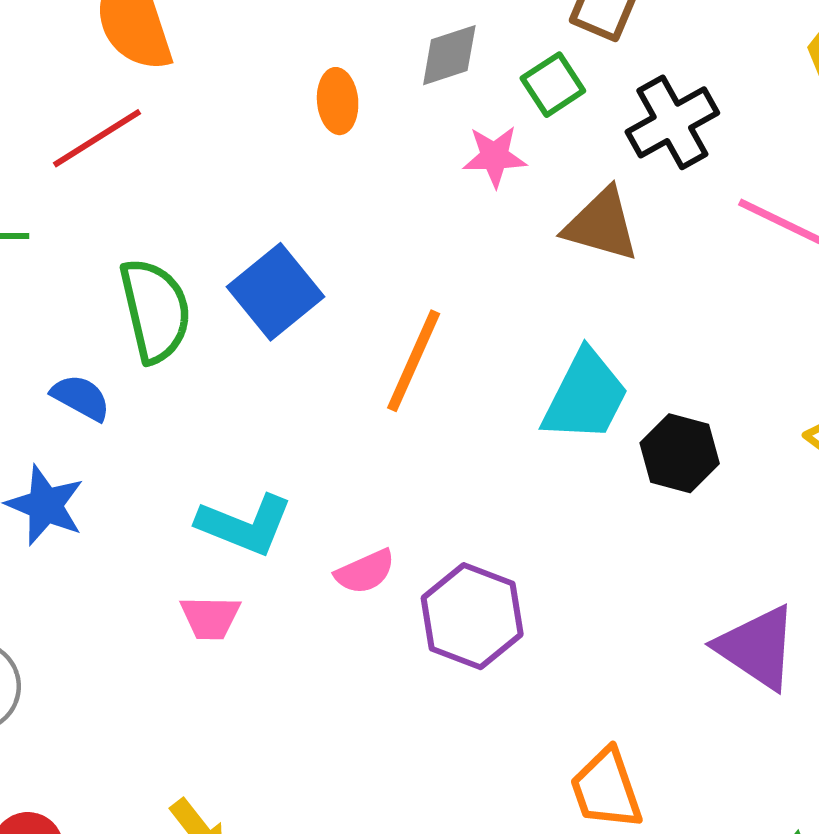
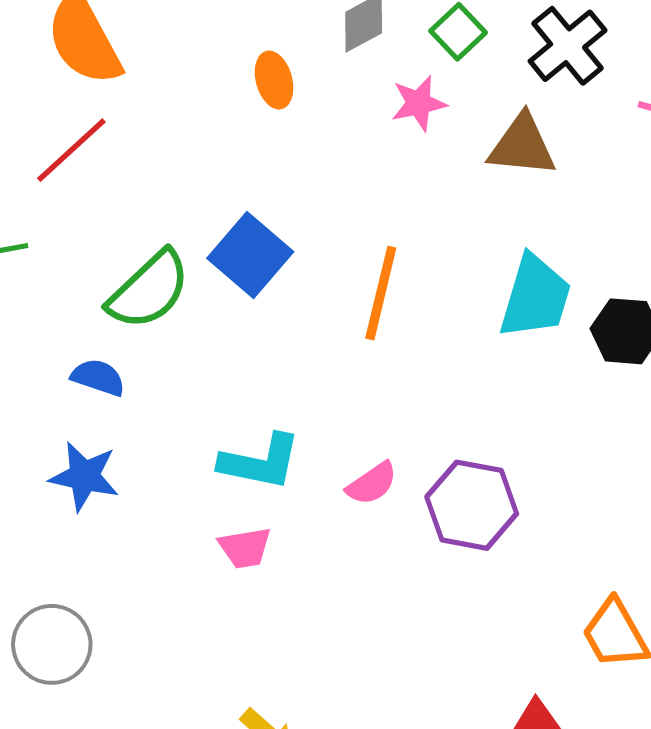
green semicircle: (155, 310) -> (149, 290), turned 70

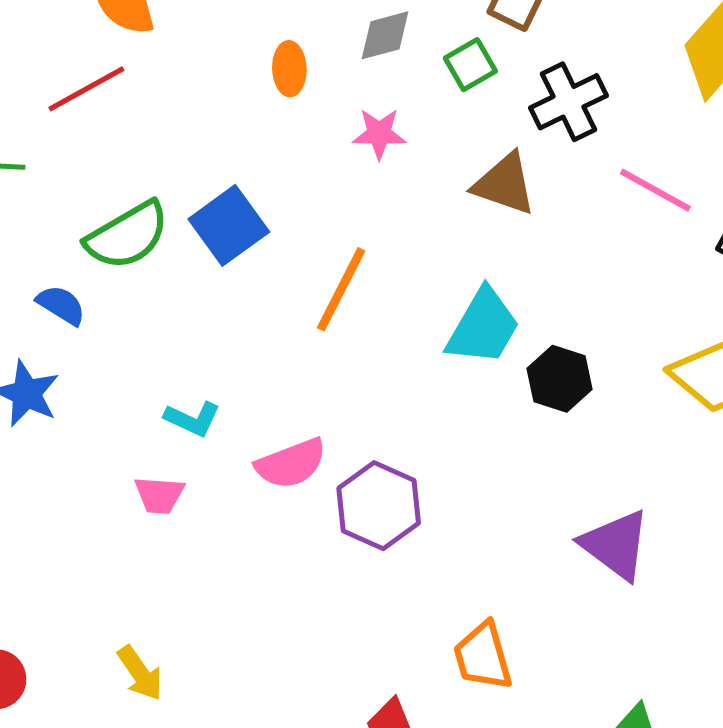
pink star: (419, 103) -> (379, 134), moved
cyan L-shape: (260, 462) -> (193, 419), size x0.7
pink semicircle: (372, 484) -> (291, 464), size x1.4

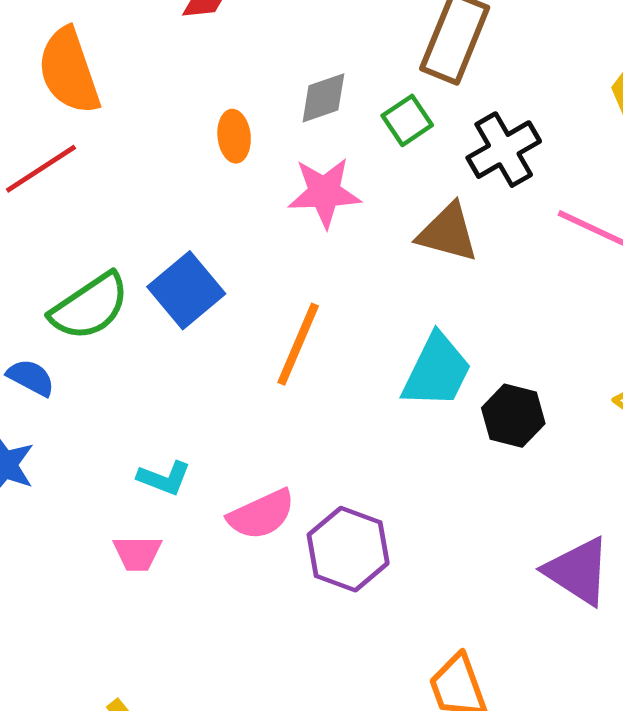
pink star: (379, 134) -> (324, 192), size x1.4

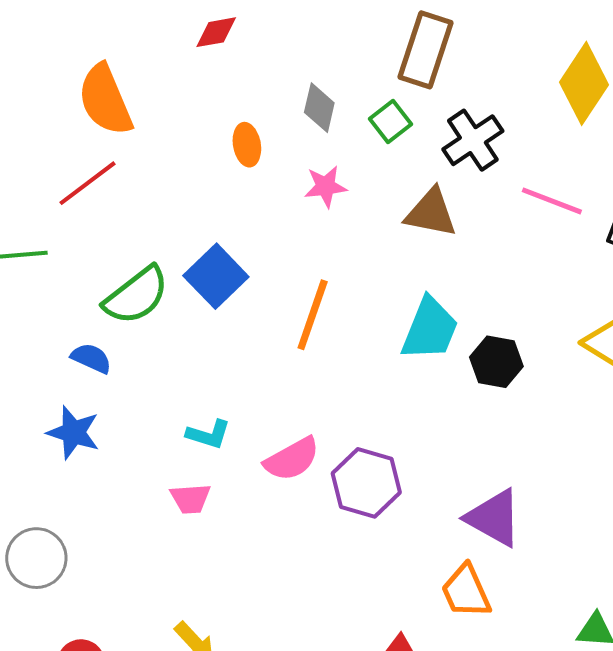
gray diamond: (323, 98) -> (319, 108), turned -54
pink star: (324, 192) -> (326, 186), size x0.7
purple triangle: (578, 571) -> (494, 518), moved

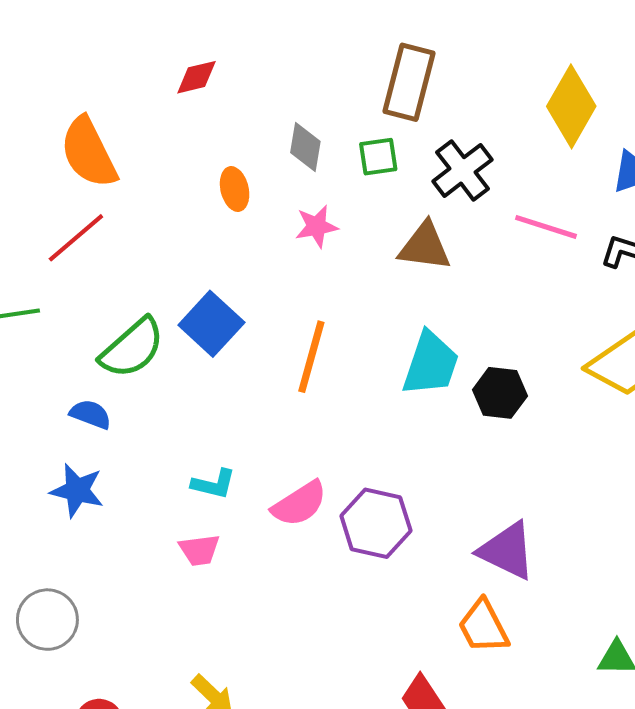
green square: (391, 121) -> (378, 157), turned 33

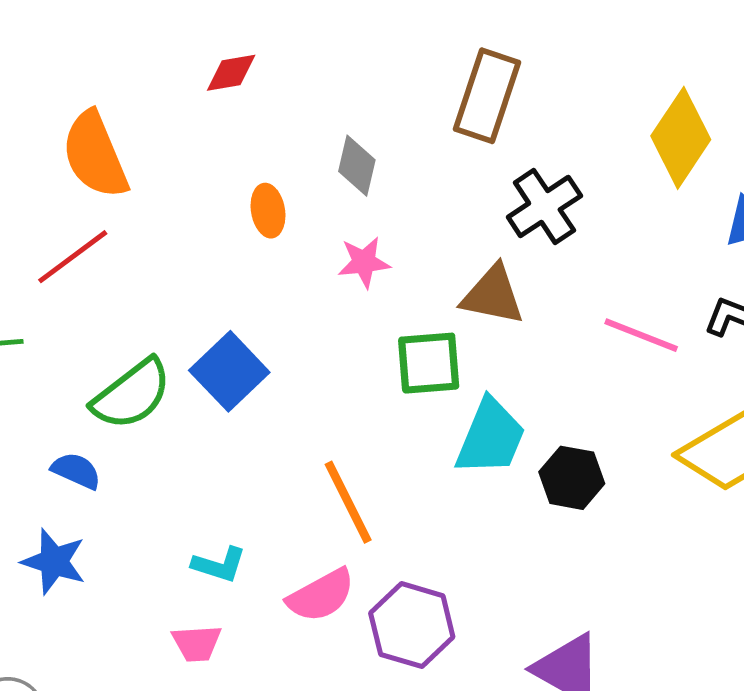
green square: (378, 157) -> (429, 363), moved, size x1.4
pink line: (546, 227) -> (641, 335), moved
orange line: (311, 357) -> (348, 502), moved, turned -46

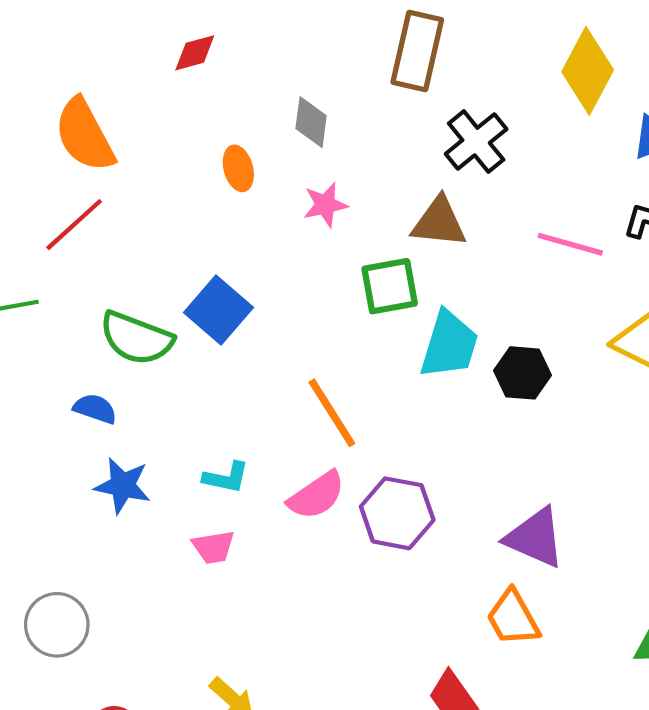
green semicircle: (132, 394) -> (136, 338), turned 64
blue star: (54, 562) -> (123, 486), moved

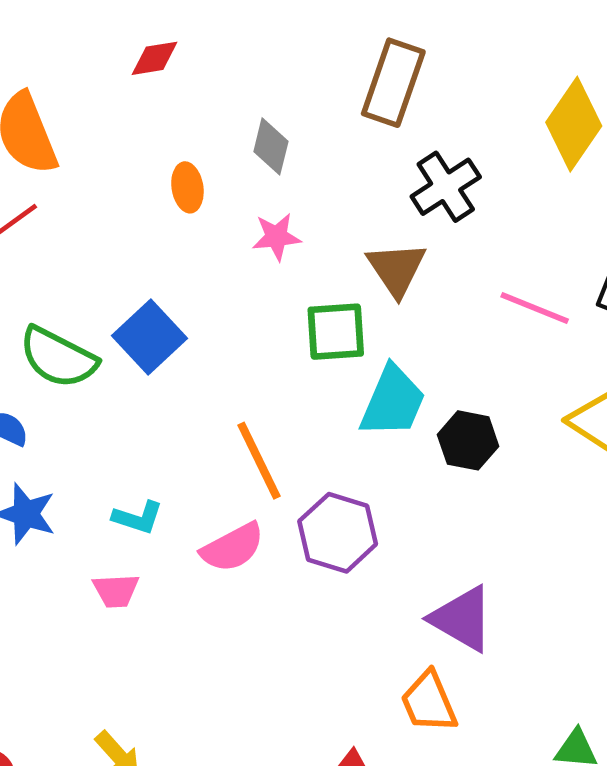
brown triangle: (439, 222) -> (396, 269), turned 44
purple hexagon: (397, 513) -> (338, 533), moved

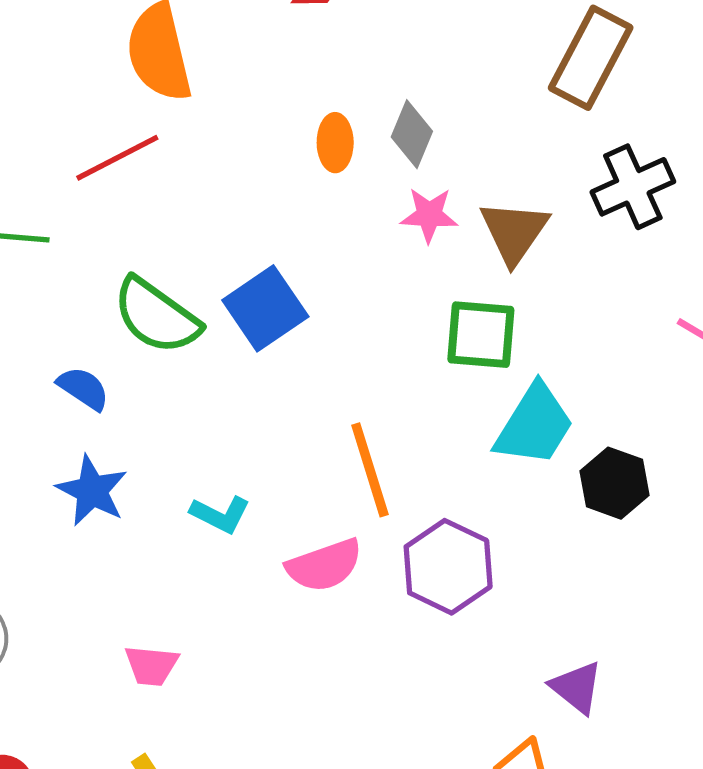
gray diamond: (271, 146) -> (412, 134), moved
brown triangle: (396, 269) -> (514, 232), moved
pink trapezoid: (116, 591) -> (151, 665), moved
purple triangle: (462, 619) -> (576, 687), size x0.7

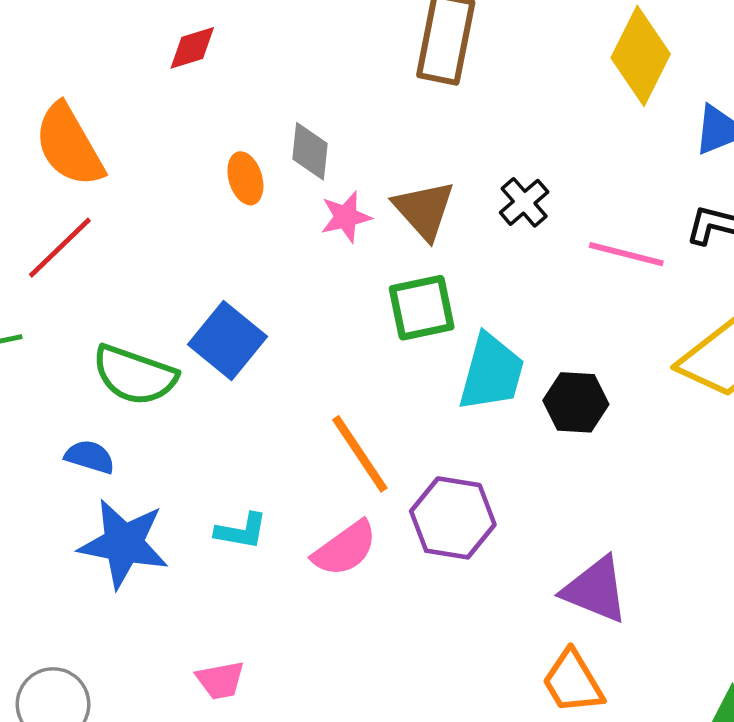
black cross: (633, 187) -> (524, 202), moved, size x0.7
blue star: (92, 491) -> (124, 544), size x1.4
purple triangle: (576, 687) -> (595, 590), size x1.4

